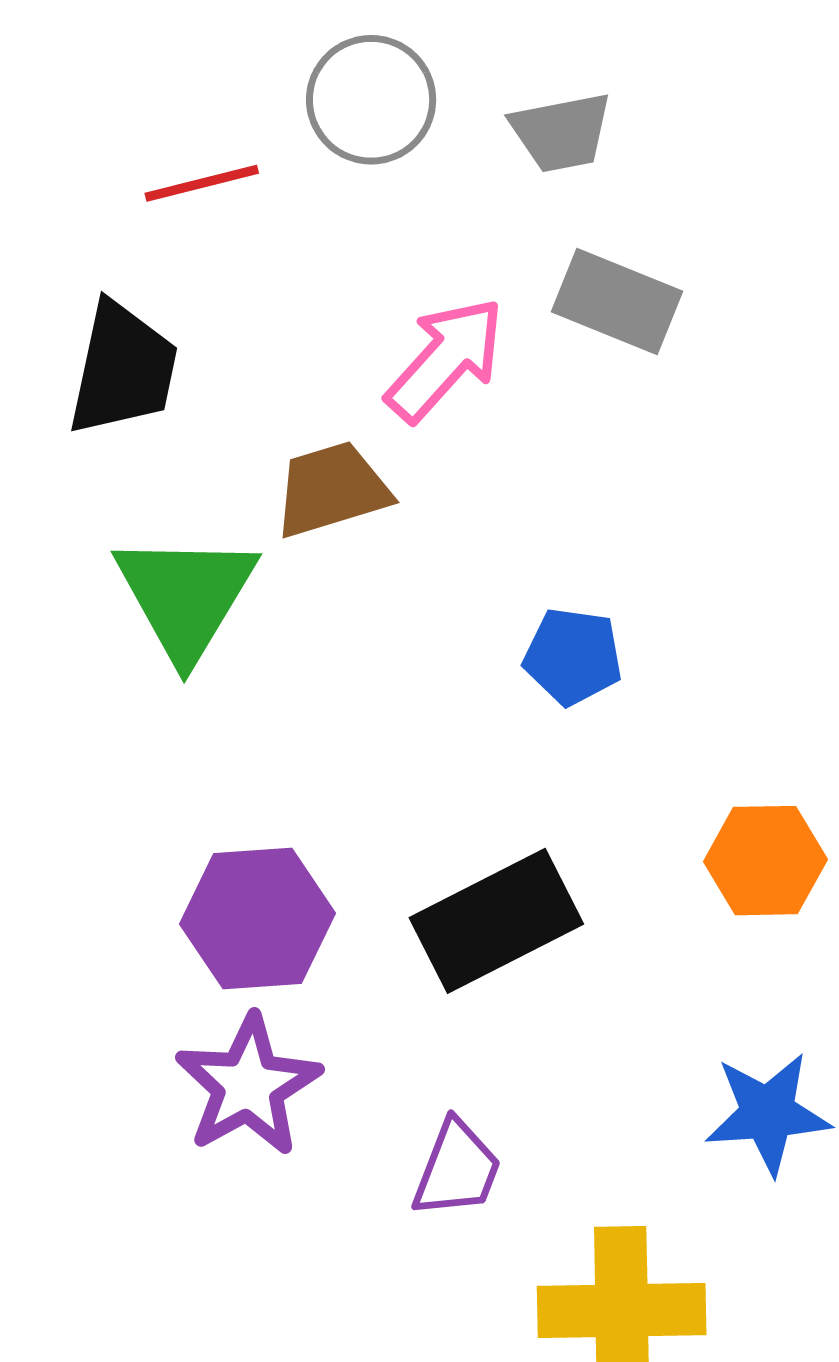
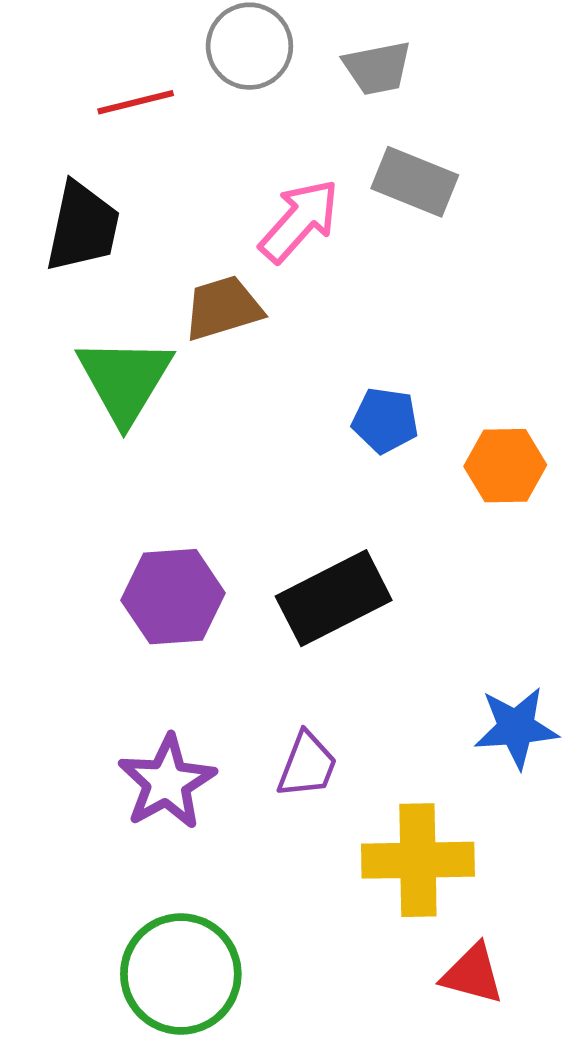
orange hexagon: (765, 861) -> (505, 466), moved
purple star: (248, 1086) -> (167, 782), moved

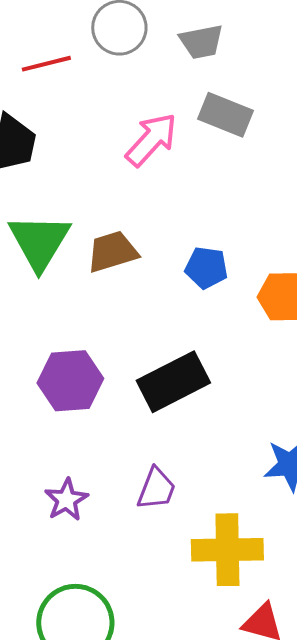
brown trapezoid: (223, 308) -> (112, 252), moved
purple star: (167, 782) -> (66, 500), size x0.7

